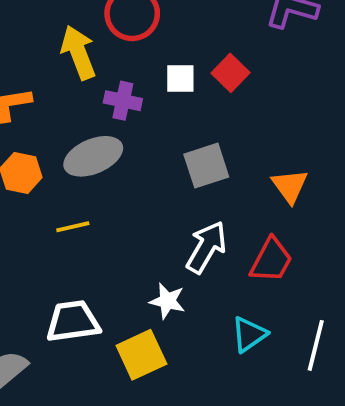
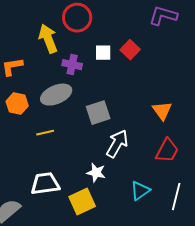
gray square: (206, 166) -> (98, 113), moved
red trapezoid: (271, 260) -> (167, 151), moved

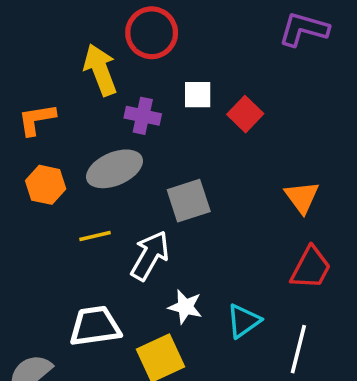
red square: (130, 50) -> (245, 114), moved
white arrow: (117, 144) -> (150, 255), moved
cyan triangle: (140, 191) -> (244, 321), moved
white line: (176, 197) -> (298, 349), moved

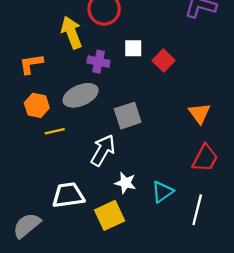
yellow line: (95, 236) -> (55, 131), moved

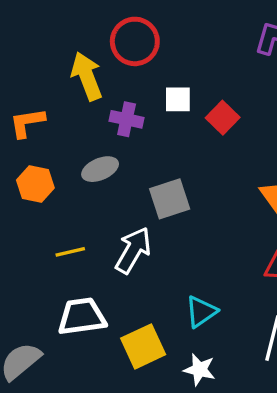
gray ellipse: (81, 95) -> (100, 169), size x0.7
yellow line: (55, 131) -> (70, 252), moved
white star: (125, 183) -> (199, 370), moved
cyan triangle: (162, 192) -> (201, 312), moved

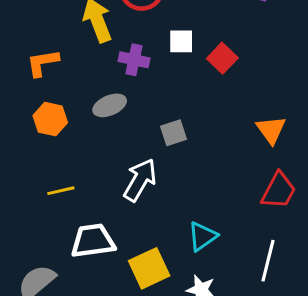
gray square: (170, 199) -> (174, 133), size x0.7
yellow line: (70, 252) -> (61, 191), moved

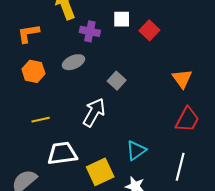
gray square: (174, 133) -> (117, 81), turned -30

